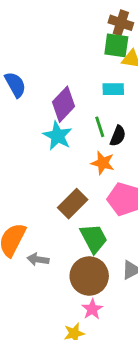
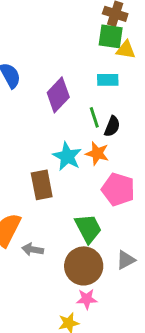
cyan star: (58, 136) -> (67, 156), moved
brown rectangle: (73, 204) -> (42, 185), moved, turned -56
pink star: (92, 309) -> (87, 299), turned 30

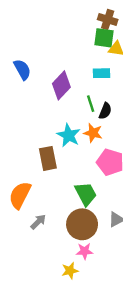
gray arrow: (33, 249) -> (38, 222), moved, turned 126

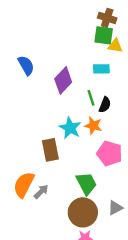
gray arrow: (38, 222) -> (41, 192), moved

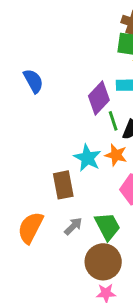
purple diamond: (63, 80) -> (99, 98), moved
gray arrow: (41, 192) -> (73, 226), moved

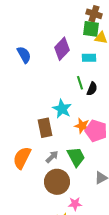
purple diamond: (99, 98) -> (62, 49), moved
orange star: (116, 155) -> (82, 126), moved
brown circle: (103, 262) -> (57, 182), moved

